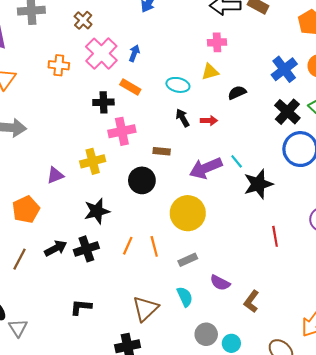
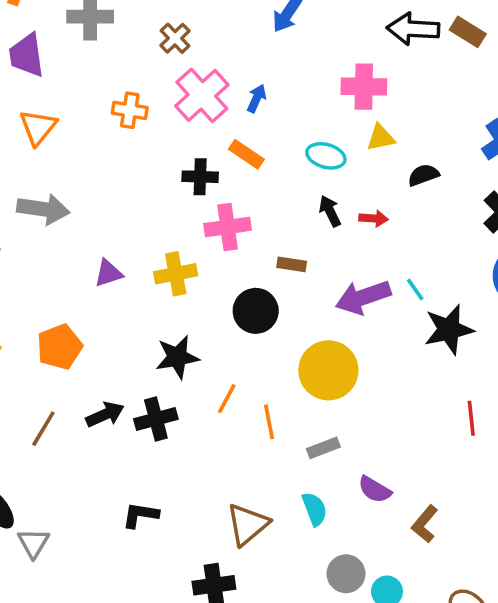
pink cross: (217, 42) -> (364, 87), moved, size x1.4
purple triangle: (55, 175) -> (108, 273), moved
orange line: (128, 246) -> (227, 399), moved

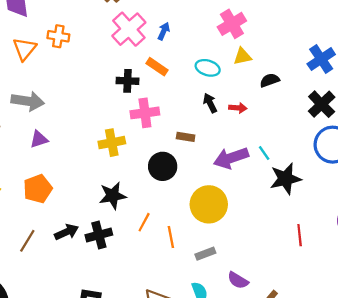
pink cross: (364, 87) -> (232, 24), turned -32
orange cross: (130, 110) -> (58, 36), moved
purple triangle: (108, 273) -> (39, 139), moved

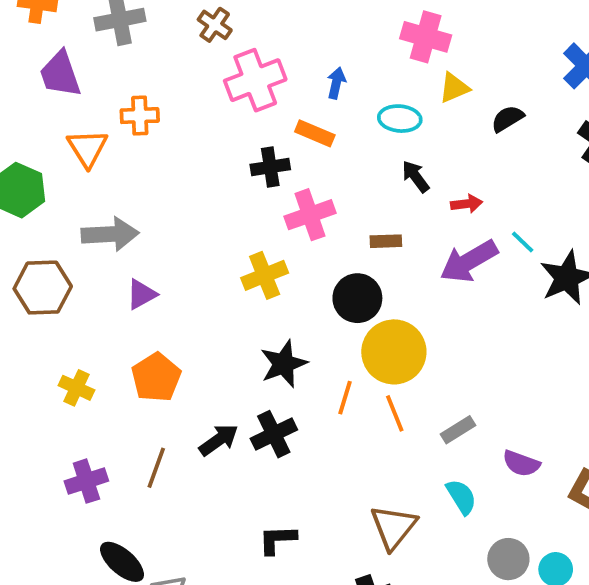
pink cross: (232, 24) -> (426, 37), turned -32
pink cross: (129, 29) -> (255, 80), turned 32
blue arrow: (164, 31) -> (336, 83), moved
red arrow: (238, 108) -> (467, 204), moved
yellow circle: (209, 204) -> (394, 352), moved

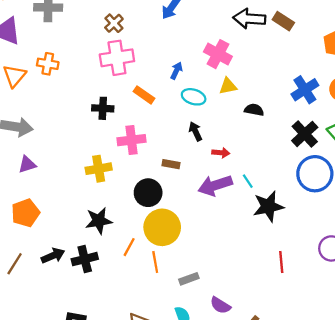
brown cross: (215, 25) -> (114, 23), moved
blue arrow: (336, 83) -> (176, 71), moved
black semicircle: (507, 119) -> (254, 110), turned 30
black cross: (270, 167) -> (103, 108), moved

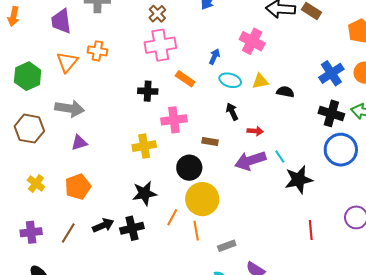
yellow triangle: (228, 86) -> (260, 81), moved
black cross: (305, 134) -> (331, 113), turned -30

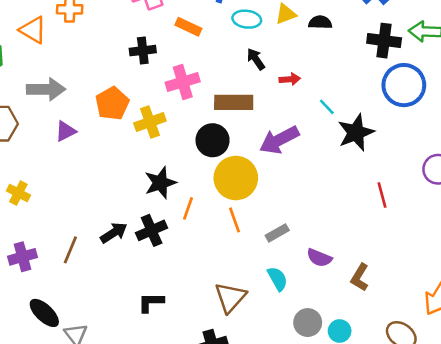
orange triangle: (67, 62) -> (33, 30), turned -30
brown rectangle: (210, 142) -> (234, 102), size x1.8
purple arrow: (250, 161) -> (279, 140), moved
orange pentagon: (78, 187) -> (112, 103), moved
orange line: (172, 217) -> (188, 208), moved

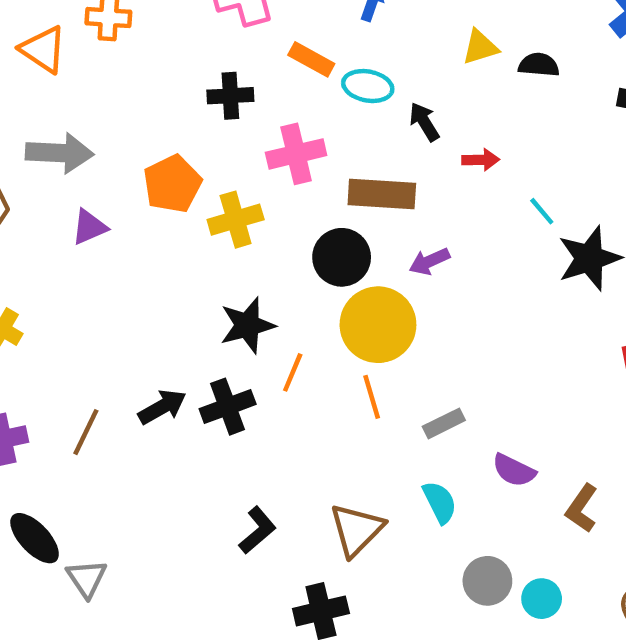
cyan ellipse: (247, 19) -> (368, 86), moved
purple arrow: (279, 140) -> (429, 261), moved, size x0.6
black L-shape: (151, 302) -> (257, 530), moved, turned 136

